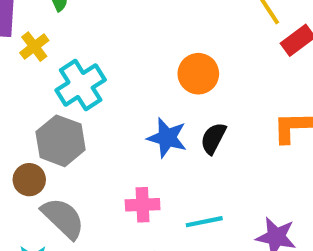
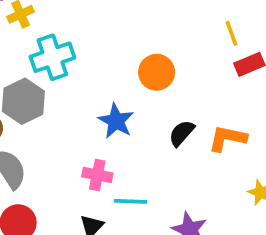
black semicircle: (213, 138) -> (182, 133), moved
pink cross: (143, 205) -> (97, 175), moved

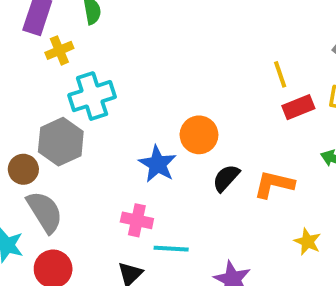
orange circle: (157, 72) -> (199, 135), moved

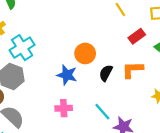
red rectangle: (298, 107) -> (137, 36), moved
cyan line: (171, 249) -> (102, 112), moved, turned 60

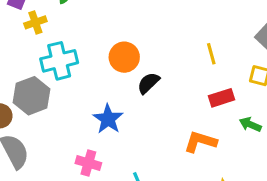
orange circle: (85, 53) -> (124, 57), moved
black semicircle: (106, 73) -> (148, 83), moved

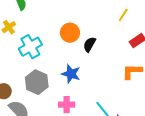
yellow line: (211, 54) -> (123, 15), turned 64
gray hexagon: (32, 96) -> (37, 82), moved

